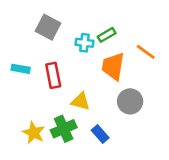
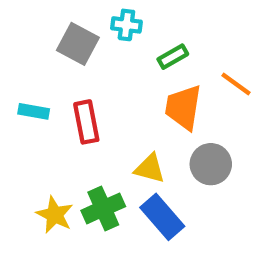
cyan cross: (84, 43) -> (126, 25), moved
yellow triangle: (81, 101) -> (150, 168), moved
blue rectangle: (100, 134) -> (162, 217), size x1.5

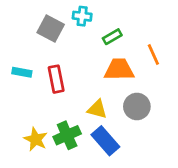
orange line: (236, 84) -> (153, 54), turned 30
orange trapezoid: (183, 107) -> (119, 70), turned 80

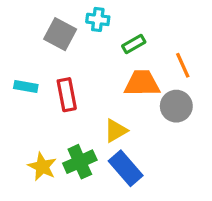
gray circle: (137, 106) -> (176, 106), moved
yellow triangle: (97, 109) -> (116, 131), turned -45

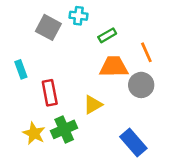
cyan rectangle: (26, 86) -> (21, 69), turned 60
red rectangle: (67, 95) -> (50, 93), moved
blue rectangle: (126, 168) -> (133, 143), moved

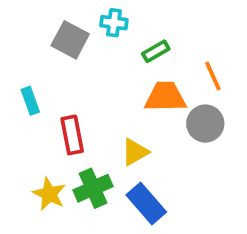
blue rectangle: (133, 143) -> (146, 203), moved

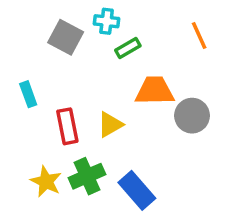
green rectangle: (156, 51) -> (128, 48), moved
orange line: (213, 76) -> (199, 35), moved
yellow triangle: (135, 152) -> (110, 125), moved

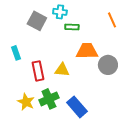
green rectangle: (128, 48) -> (72, 27), turned 32
yellow triangle: (110, 125) -> (62, 70), turned 35

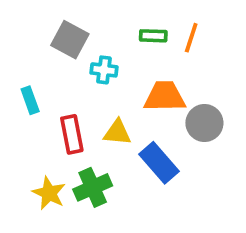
cyan cross: (60, 12) -> (104, 70), moved
orange line: (112, 20) -> (191, 38), moved, turned 42
green rectangle: (72, 27) -> (153, 36), moved
blue rectangle: (77, 107) -> (159, 163), moved

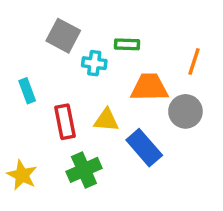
green rectangle: (153, 36) -> (127, 44), moved
orange line: (191, 38) -> (194, 61), moved
yellow star: (49, 193) -> (22, 175), moved

